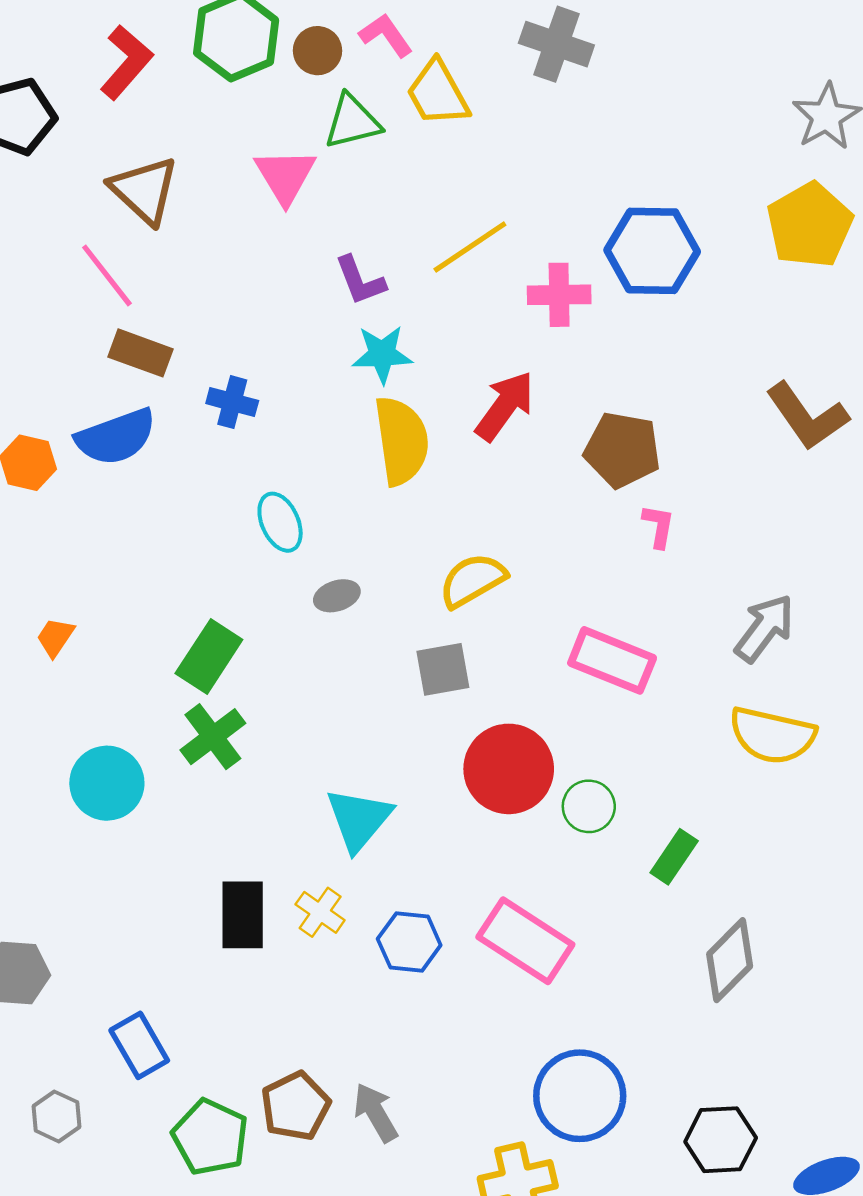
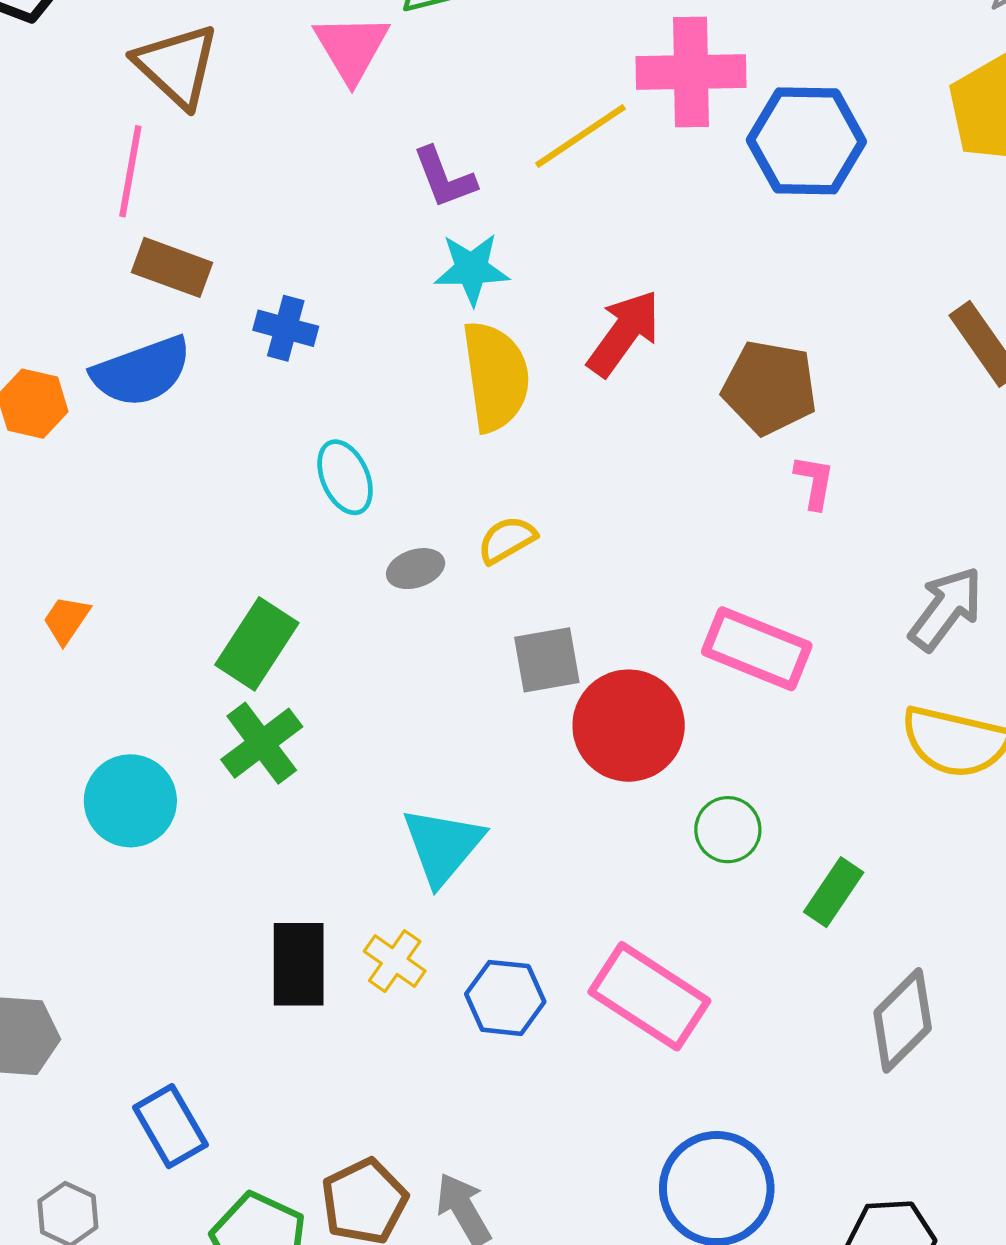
pink line: (107, 275) -> (130, 171), turned 48
pink cross: (559, 295) -> (691, 72), moved, size x1.4
yellow semicircle: (473, 580) -> (507, 540), moved, size x0.7
red circle: (509, 769) -> (629, 726), moved

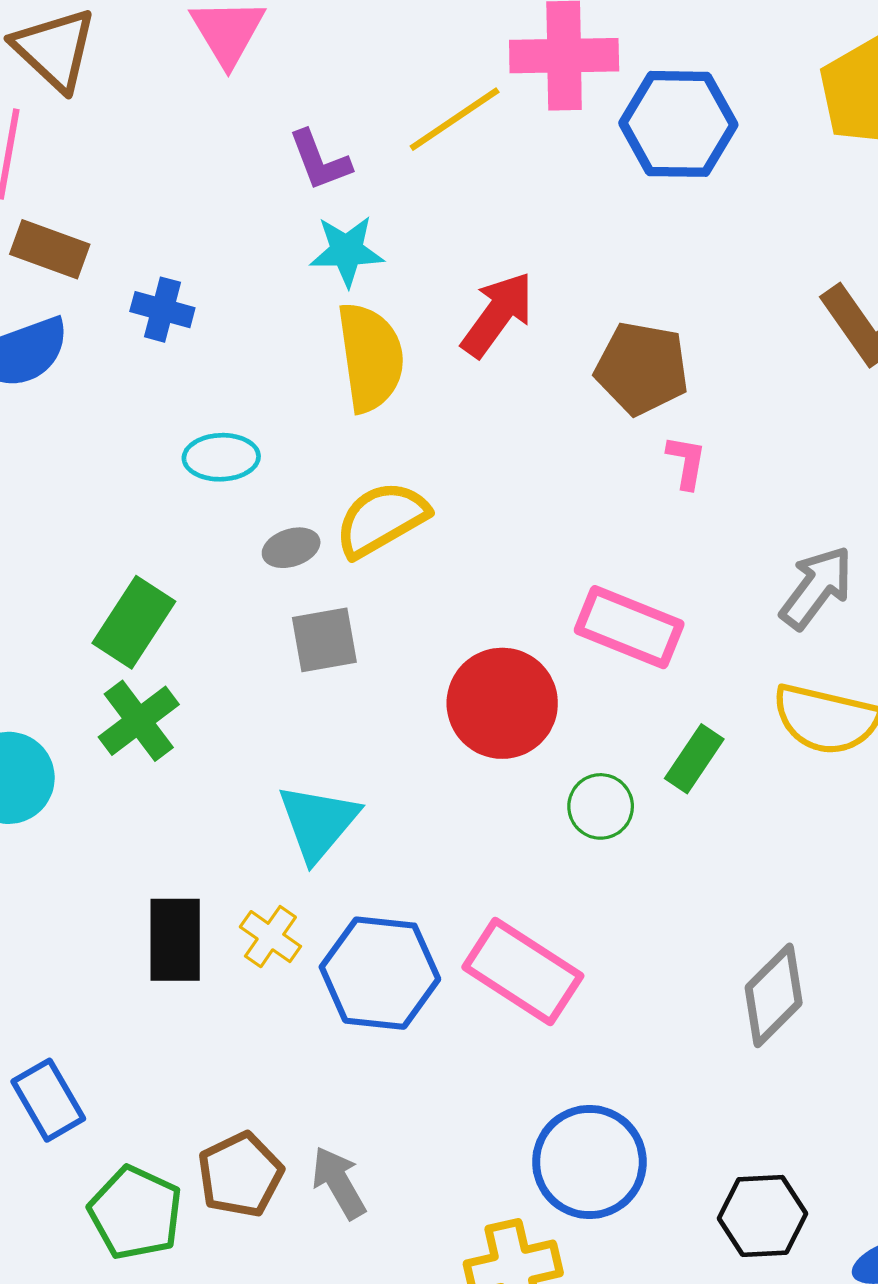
cyan ellipse: (345, 477) -> (221, 457), turned -68
yellow semicircle: (507, 540) -> (382, 519), size x1.6
gray square: (547, 660) -> (324, 640), moved
green rectangle: (834, 892) -> (694, 759), moved
blue hexagon: (505, 998) -> (380, 973), size x1.5

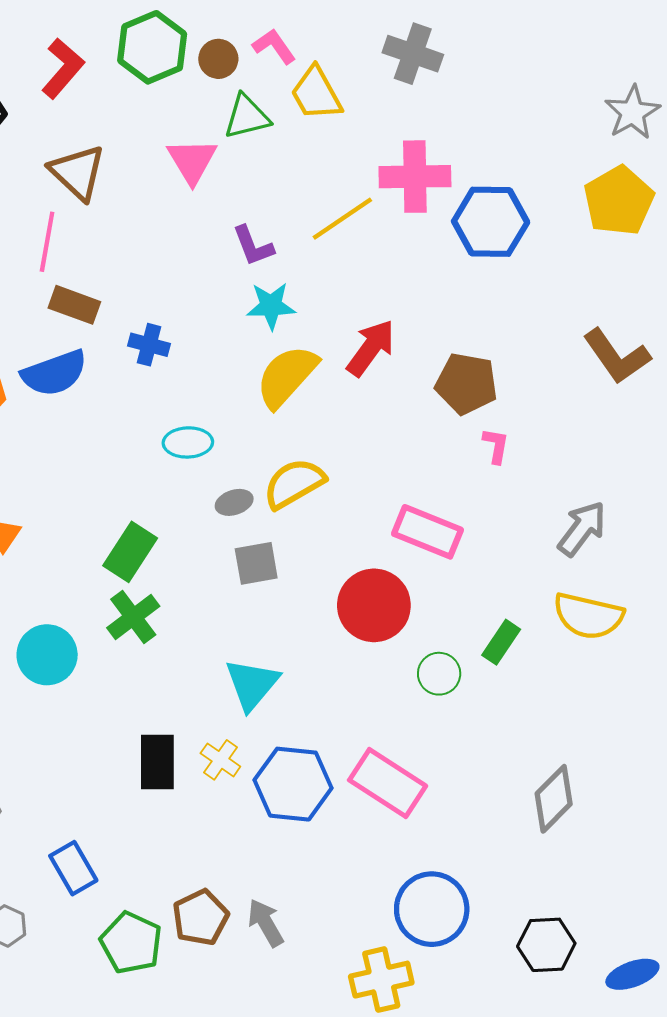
yellow semicircle: (370, 357) -> (287, 376), turned -130
pink rectangle: (629, 627) -> (428, 532), moved

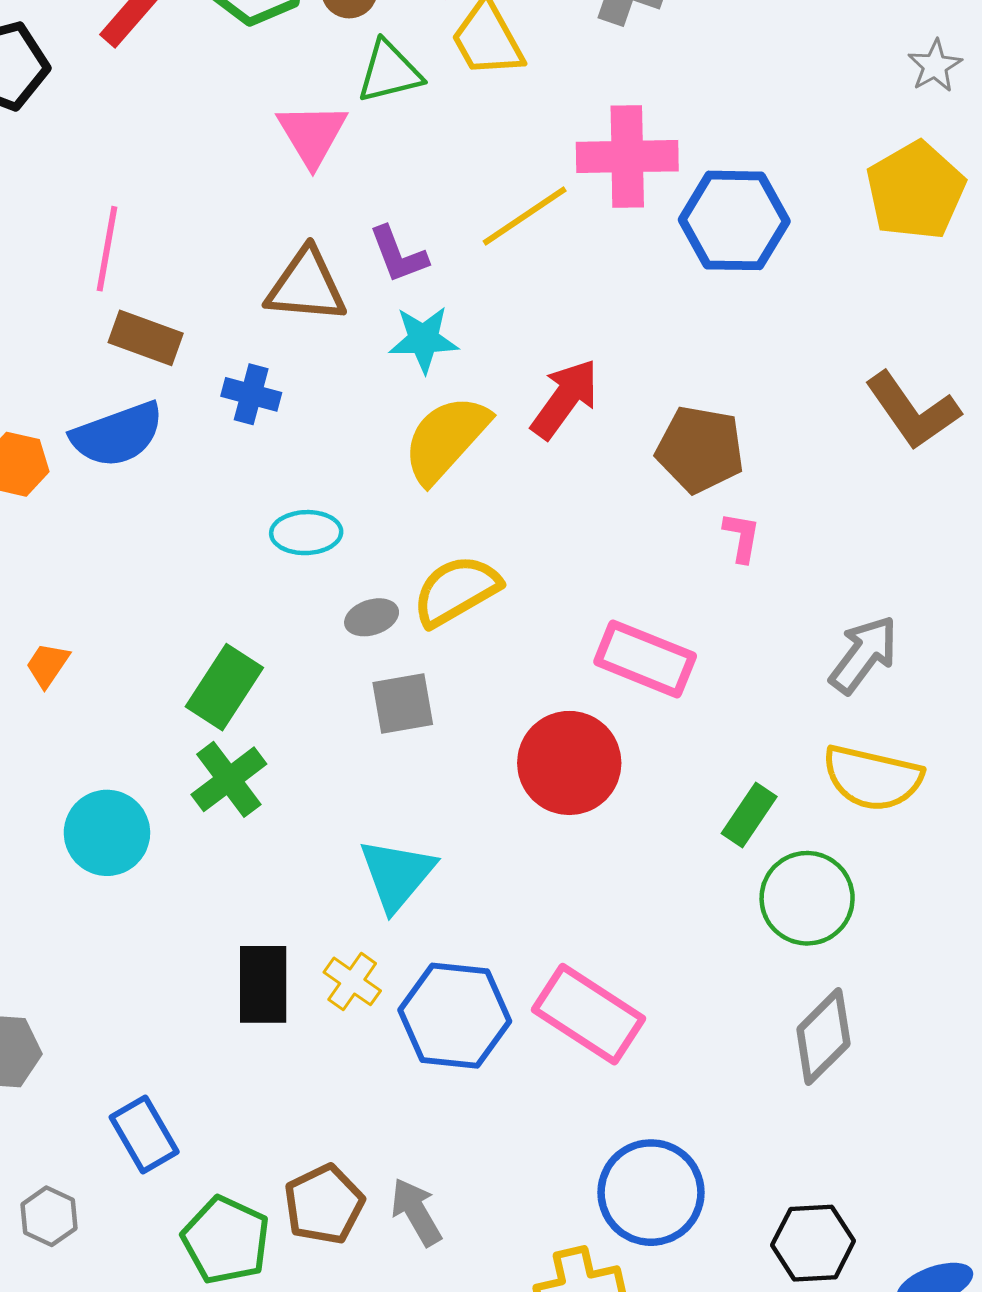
gray star: (632, 112) -> (935, 66), size x0.7
brown triangle: (78, 172) -> (306, 286), moved, turned -38
green circle: (439, 674) -> (807, 898), moved, size x1.5

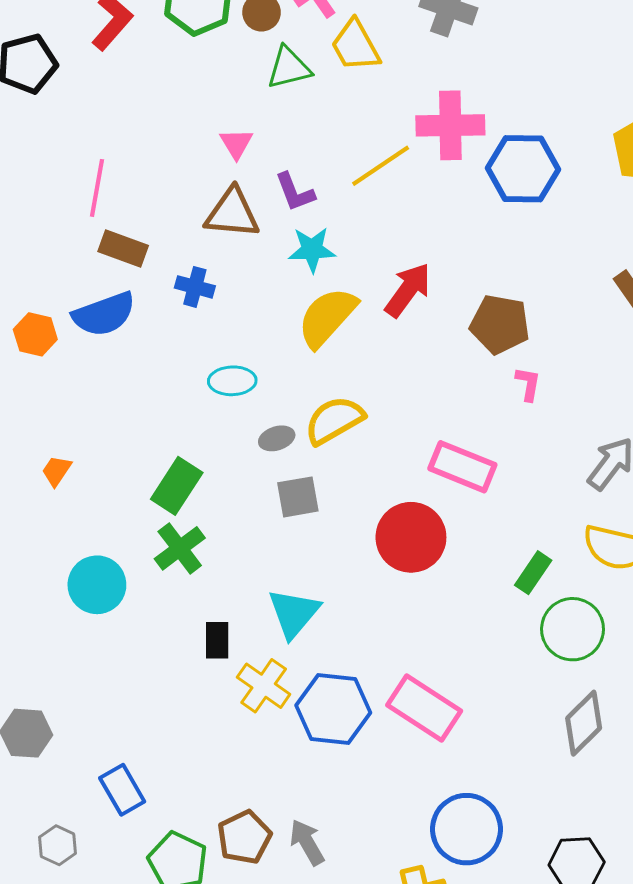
pink triangle: (312, 134) -> (236, 144), moved, size x0.7
yellow cross: (352, 981) -> (264, 686), size x1.4
black rectangle: (263, 984) -> (217, 640), moved, size x0.7

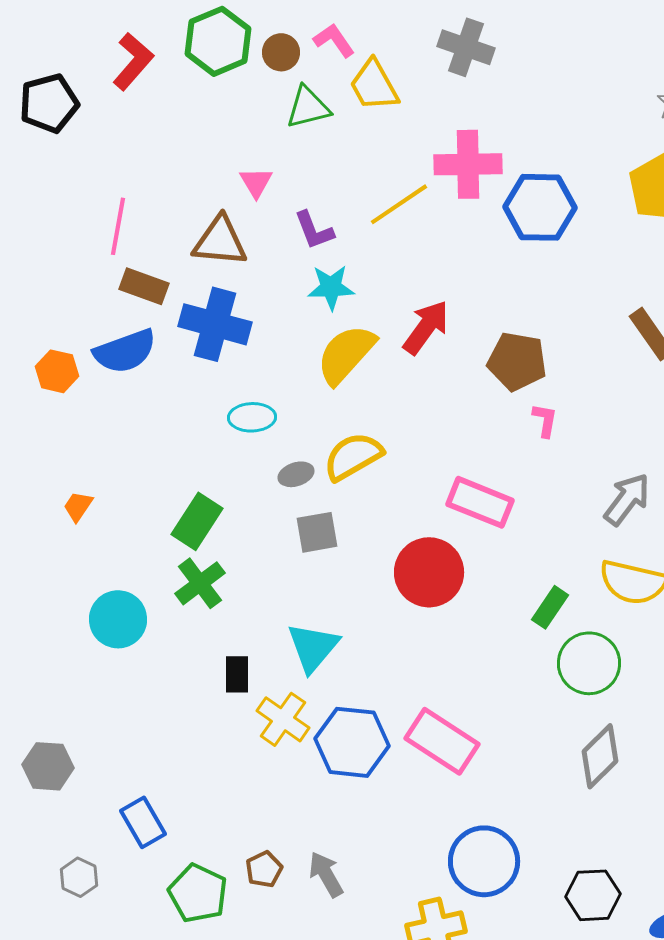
brown triangle: (232, 213) -> (220, 241), moved
blue cross: (195, 287) -> (215, 324), size x1.8
brown pentagon: (244, 837) -> (264, 869), size x0.7

